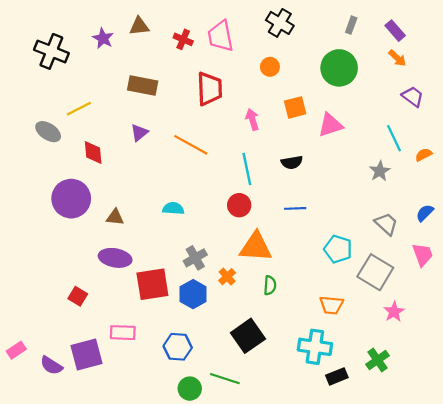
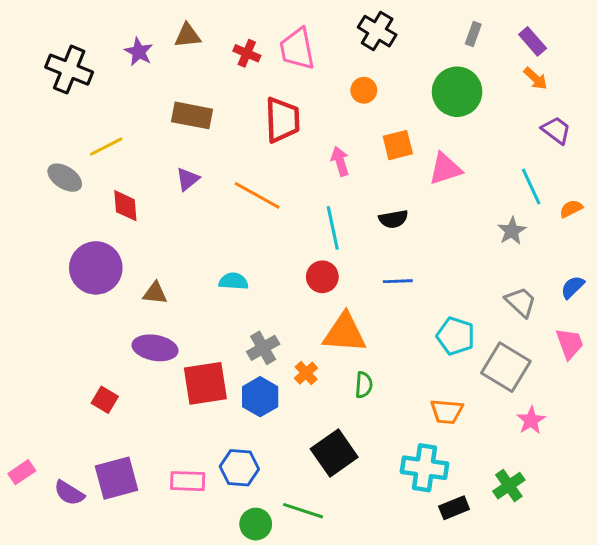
pink rectangle: (123, 333) -> (188, 481), moved

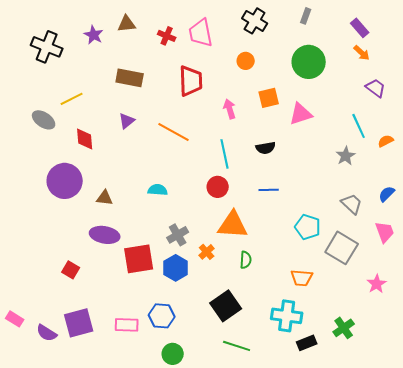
gray rectangle: (473, 34) -> (306, 16), moved
pink star: (531, 420) -> (377, 284), moved
pink rectangle: (22, 472) -> (15, 319), turned 66
green line: (303, 511) -> (237, 346), moved

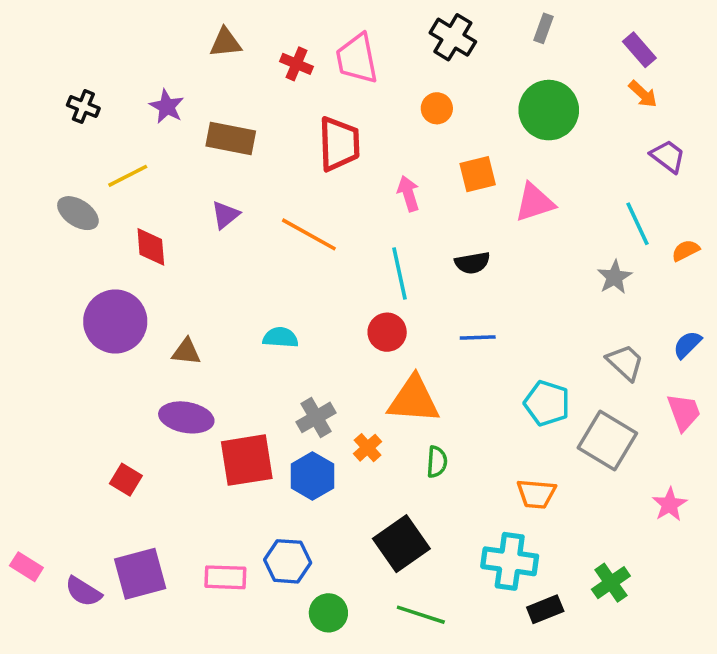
purple star: (94, 35) -> (167, 107), moved
black cross: (47, 47) -> (83, 107), moved, size x0.6
green circle: (173, 354) -> (328, 613), moved

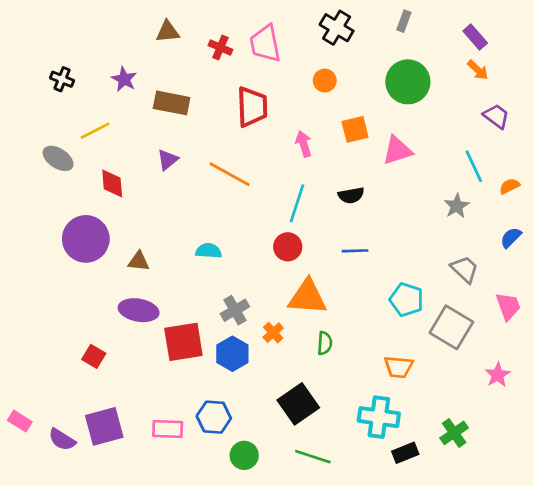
cyan line: (400, 274) -> (297, 203), turned 30
blue semicircle: (687, 345) -> (511, 238), moved

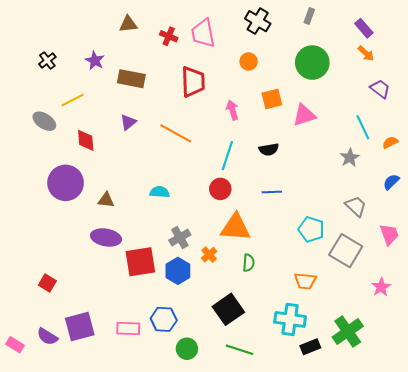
black cross: (62, 79) -> (47, 60), turned 30
red square: (94, 356) -> (47, 283), moved
pink rectangle: (20, 421) -> (15, 345), moved
green cross: (454, 433) -> (348, 332), size x1.4

